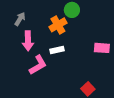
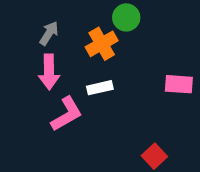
gray arrow: (20, 19) -> (49, 33), moved

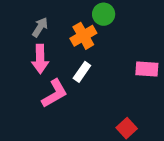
white rectangle: (100, 88) -> (82, 72), turned -42

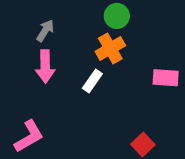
orange cross: (83, 36) -> (110, 49), moved
pink L-shape: (55, 94) -> (29, 136), moved

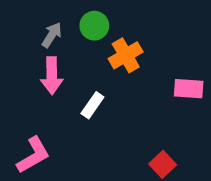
green circle: (117, 16) -> (94, 26), moved
white rectangle: (92, 81) -> (92, 105), moved

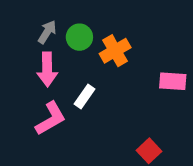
green circle: (94, 26) -> (79, 37), moved
pink L-shape: (33, 155) -> (51, 119), moved

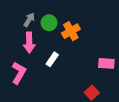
pink rectangle: (173, 81) -> (106, 63), moved
pink L-shape: (51, 119) -> (19, 73), moved, turned -30

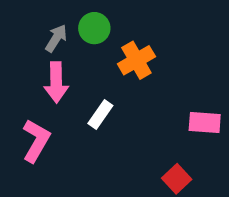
green circle: (49, 23) -> (94, 28), moved

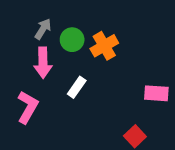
green circle: (94, 28) -> (72, 40), moved

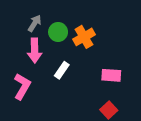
pink rectangle: (156, 93) -> (111, 75), moved

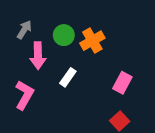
gray arrow: (35, 23) -> (24, 30), moved
pink rectangle: (111, 75) -> (122, 83), turned -66

